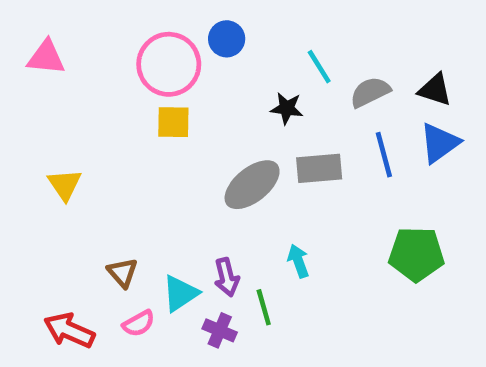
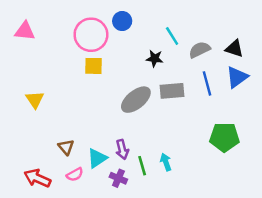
cyan arrow: (298, 261) -> (166, 162), moved

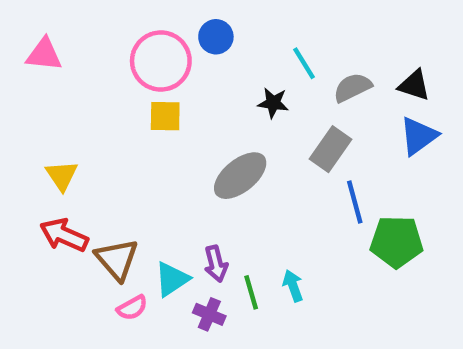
blue line: (207, 83) -> (355, 202), moved
gray rectangle: (172, 91) -> (330, 149), moved, turned -50
brown triangle: (66, 147) -> (117, 259), size x1.5
red arrow: (37, 178) -> (64, 235), moved

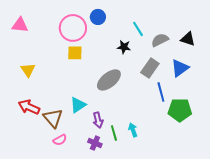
blue triangle: (419, 136) -> (180, 68), moved
yellow triangle: (62, 176) -> (28, 70), moved
cyan triangle: (172, 279) -> (78, 105), moved

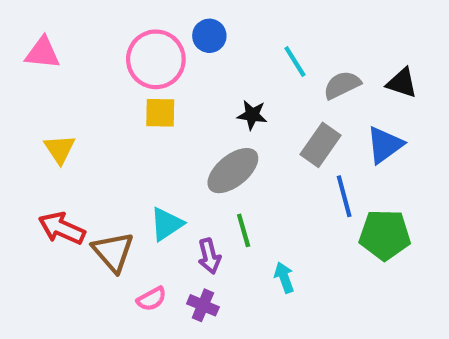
black star: (124, 47) -> (252, 115), moved
green line: (114, 133) -> (244, 230), moved
pink semicircle: (60, 140) -> (152, 299), moved

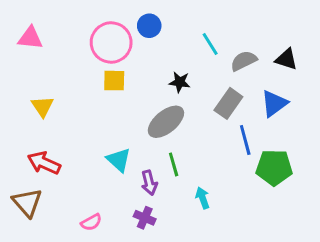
cyan triangle: (167, 224) -> (119, 160), turned -44
brown triangle: (113, 252) -> (27, 203), moved
pink semicircle: (152, 299) -> (91, 222), moved

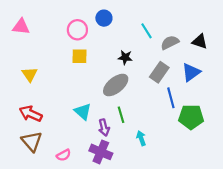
pink circle: (111, 43) -> (77, 30), size x0.7
brown triangle: (27, 203) -> (32, 141), moved
purple cross: (145, 218) -> (101, 152), size x1.5

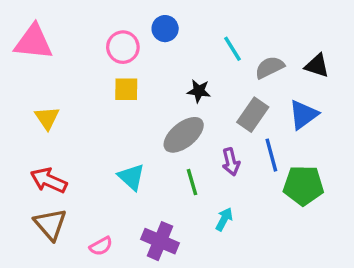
pink triangle: (21, 27) -> (33, 42), size x1.4
purple arrow: (104, 128) -> (231, 162), moved
cyan arrow: (141, 138) -> (224, 219), turned 48

